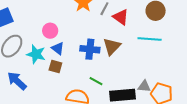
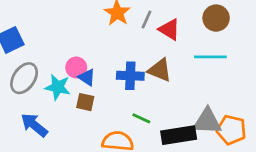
pink circle: (50, 31) -> (76, 67), moved
brown triangle: (112, 46) -> (160, 70), turned -48
gray triangle: (144, 86) -> (207, 121), size x1.6

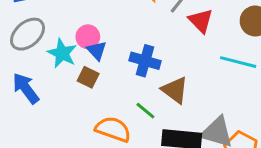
brown triangle: (160, 70) -> (175, 90), moved

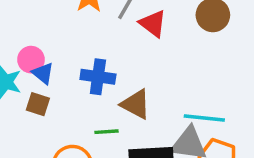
cyan line: (238, 62) -> (204, 118), moved
green line: (145, 111) -> (106, 132), turned -35

